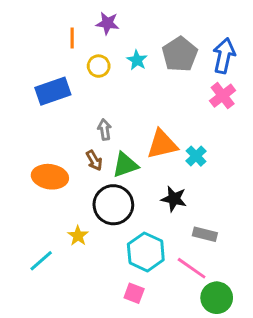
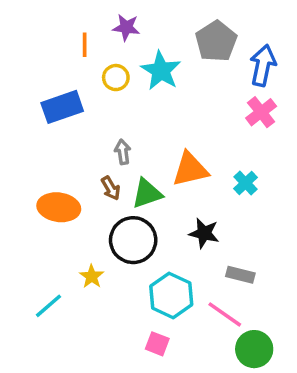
gray pentagon: (180, 54) -> (216, 41), moved
cyan star: (137, 60) -> (161, 71), size x1.6
cyan cross: (196, 156) -> (246, 183), moved

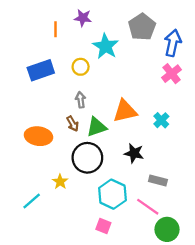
yellow circle: (116, 78) -> (81, 67), moved

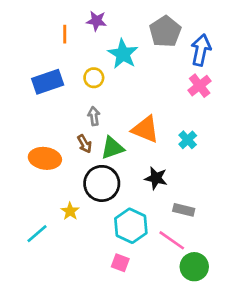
orange triangle: (125, 111) -> (145, 129), turned 35

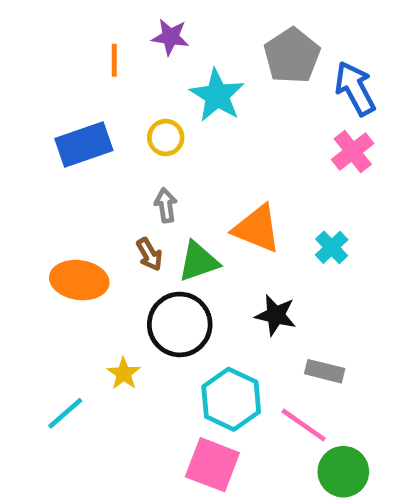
blue arrow: (201, 50) -> (355, 88), turned -40
pink square: (120, 263) -> (212, 465), size x1.6

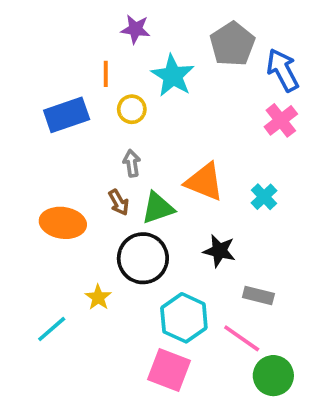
orange line: (114, 60) -> (106, 74), moved

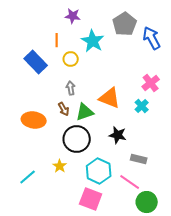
blue rectangle: (67, 115) -> (36, 62), turned 65
pink cross: (281, 120) -> (151, 83), moved
yellow star: (98, 297) -> (60, 166), moved

